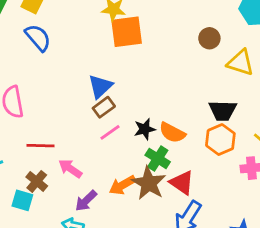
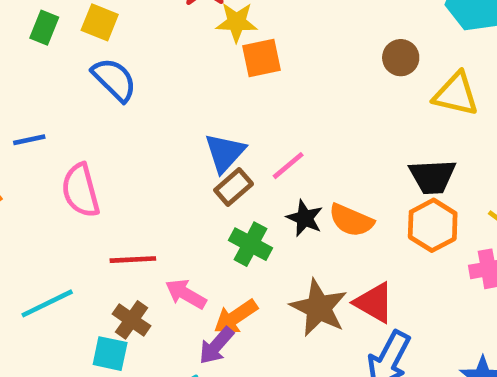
orange square: (127, 32) -> (262, 58), size x0.7
black star: (145, 129) -> (305, 218), turned -30
pink line: (110, 132) -> (288, 166), moved
green cross: (158, 159) -> (250, 244), moved
orange arrow: (122, 185) -> (236, 317), moved

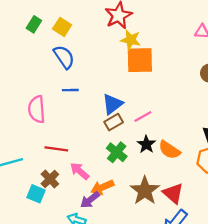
orange square: (262, 58) -> (140, 60), size x1.4
blue line: (29, 140) -> (70, 90), moved

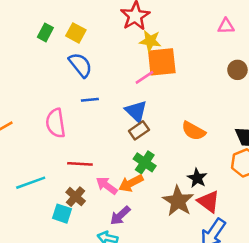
blue triangle: (112, 104) -> (136, 111), turned -35
pink line: (143, 117) -> (144, 77), moved
black star: (146, 144) -> (197, 178), moved
orange semicircle: (169, 150) -> (193, 131), moved
orange arrow: (102, 187) -> (131, 183), moved

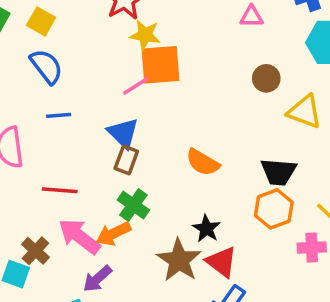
brown rectangle: (139, 130) -> (126, 160), turned -36
red line: (80, 164) -> (60, 190), moved
pink arrow: (107, 186) -> (79, 236), size x1.4

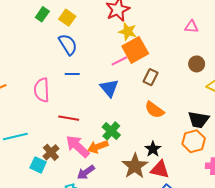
orange square: (161, 65) -> (135, 50), turned -30
brown rectangle: (126, 160) -> (151, 77), moved
red triangle: (222, 262) -> (160, 169), turned -30

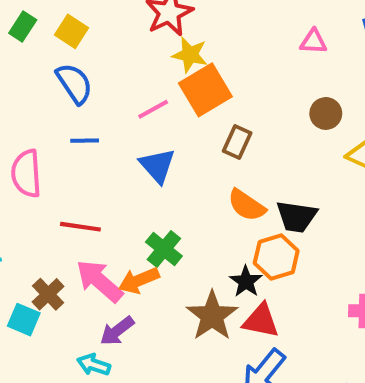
pink line: (119, 61) -> (153, 109), moved
black trapezoid: (199, 120) -> (296, 217), moved
orange hexagon: (194, 141) -> (276, 257), moved

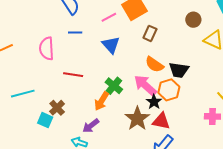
orange arrow: (139, 280) -> (101, 101), turned -36
pink arrow: (99, 281) -> (145, 85), moved

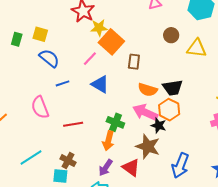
red triangle: (161, 121) -> (131, 167), moved, turned 42

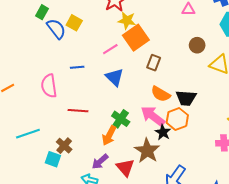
yellow square: (40, 34) -> (74, 23), moved
blue semicircle: (49, 58) -> (56, 29), moved

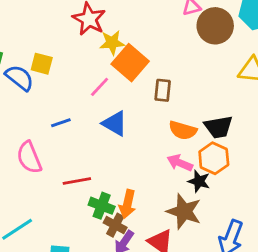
brown circle: (197, 45) -> (215, 26), moved, size x1.6
pink arrow: (153, 116) -> (180, 163), size x0.7
green cross: (121, 119) -> (102, 206), moved
brown cross: (64, 146) -> (115, 225), moved

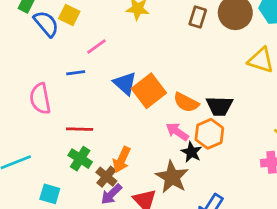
orange square: (130, 63) -> (149, 91), moved
pink line: (100, 87) -> (96, 46), moved
brown rectangle: (163, 90) -> (198, 17), moved
green cross: (102, 206) -> (80, 159), moved

